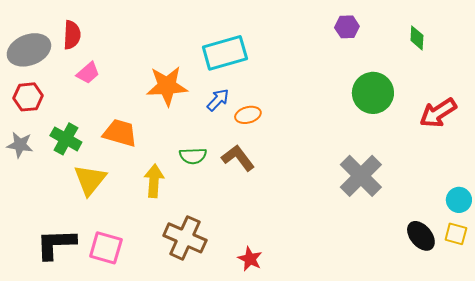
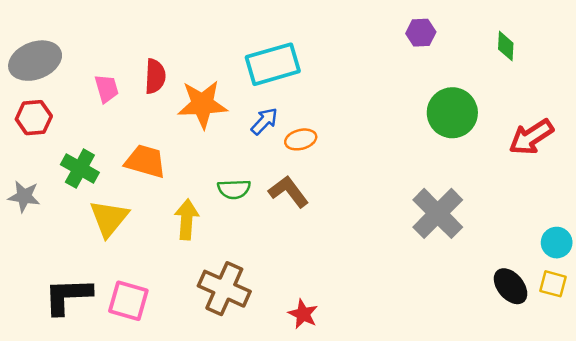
red semicircle: (72, 35) -> (155, 76), moved
pink trapezoid: (88, 73) -> (107, 88), turned -65
gray star: (20, 145) -> (24, 196), moved

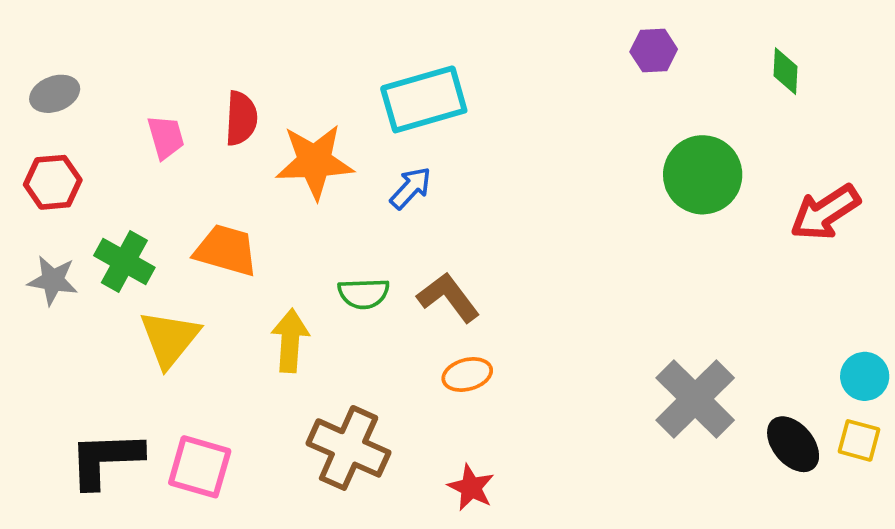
gray ellipse: (35, 61) -> (55, 94), size x0.6
orange ellipse: (301, 139) -> (467, 374), moved
gray star: (24, 196) -> (53, 280), moved
gray cross: (438, 213) -> (695, 399), moved

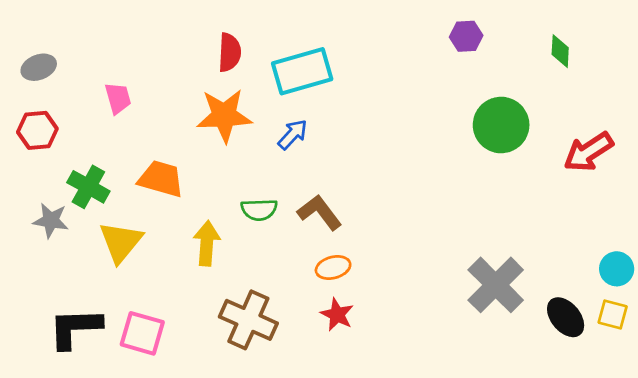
red semicircle: (241, 118) -> (230, 52), moved
gray star: (53, 280) -> (51, 220), moved
red star: (471, 488) -> (337, 315), moved

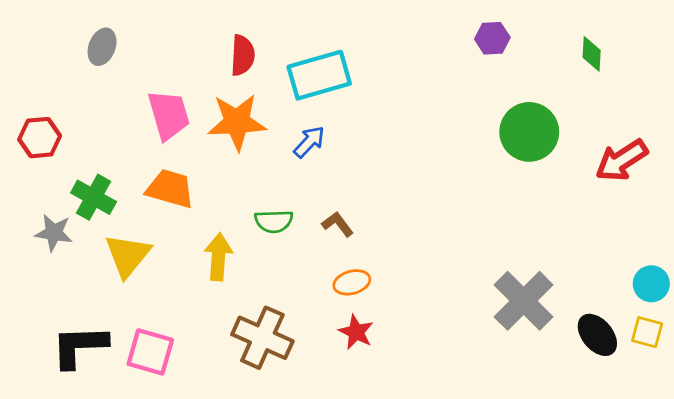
gray ellipse: (39, 67) -> (102, 47), moved, turned -48
pink trapezoid: (118, 98) -> (169, 115), moved, size x1.5
brown L-shape: (320, 212) -> (338, 224), size x0.7

